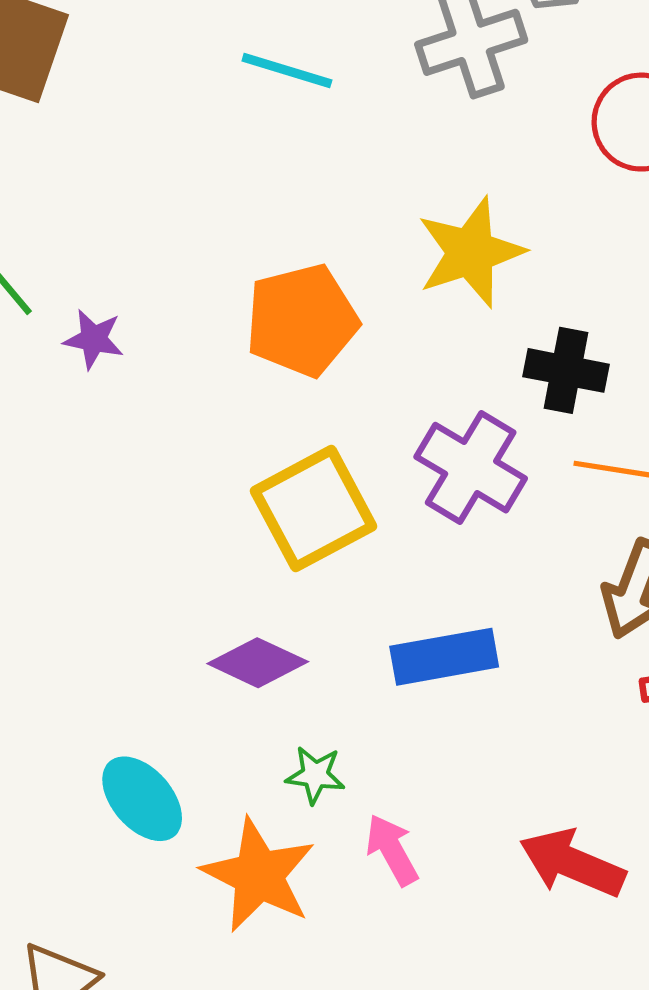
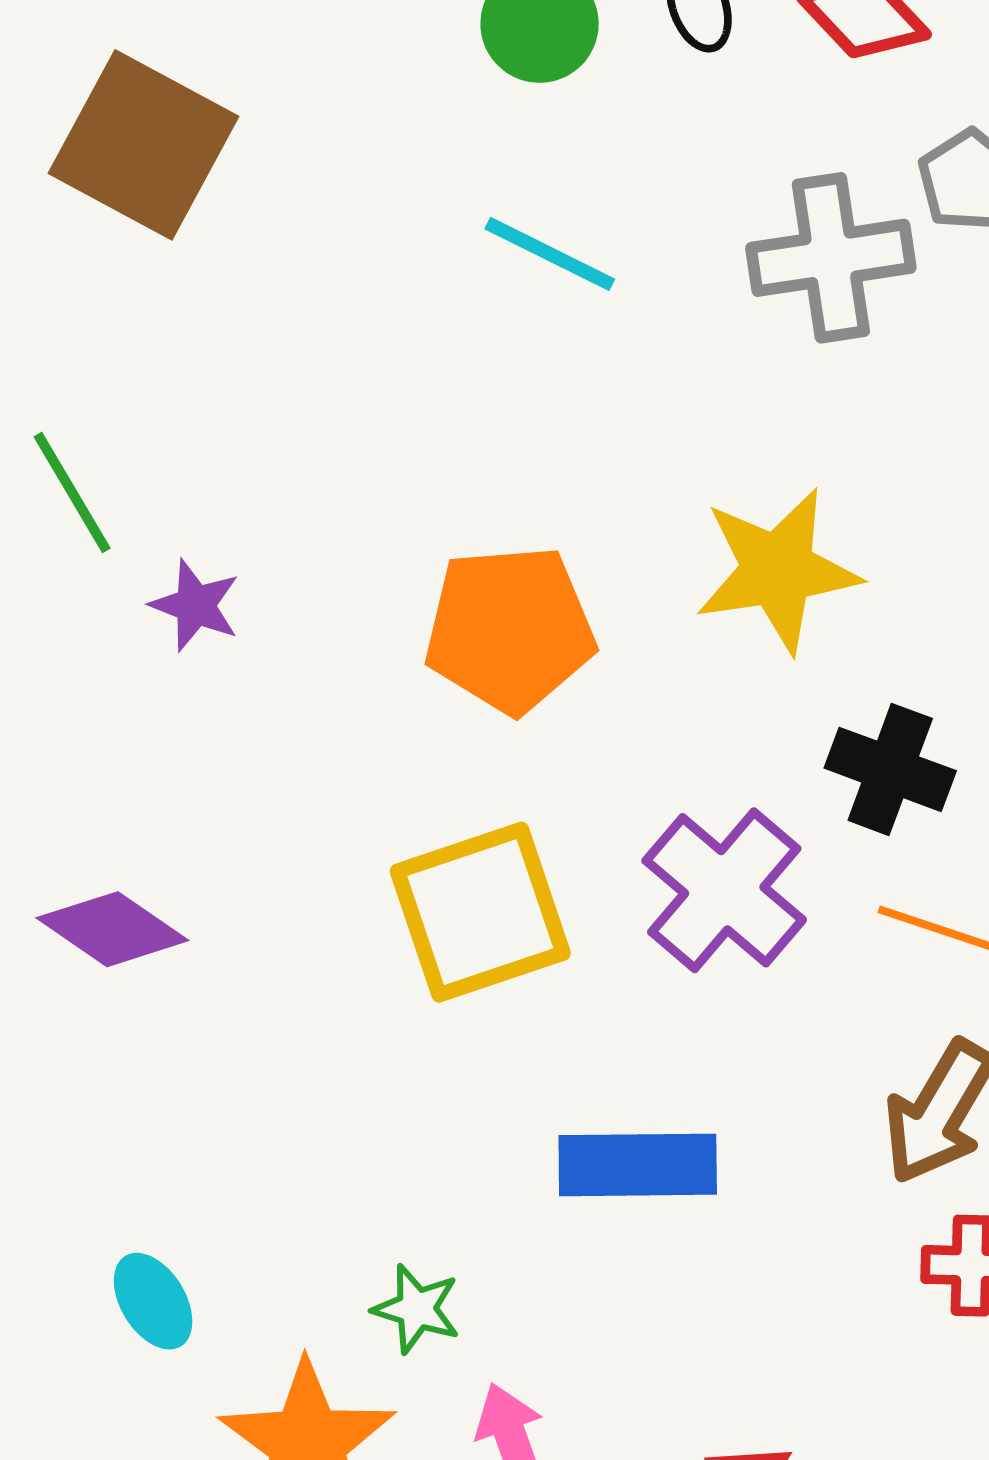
purple diamond: (258, 663) -> (112, 929), moved
cyan ellipse: (142, 799) -> (153, 1301), size x0.7

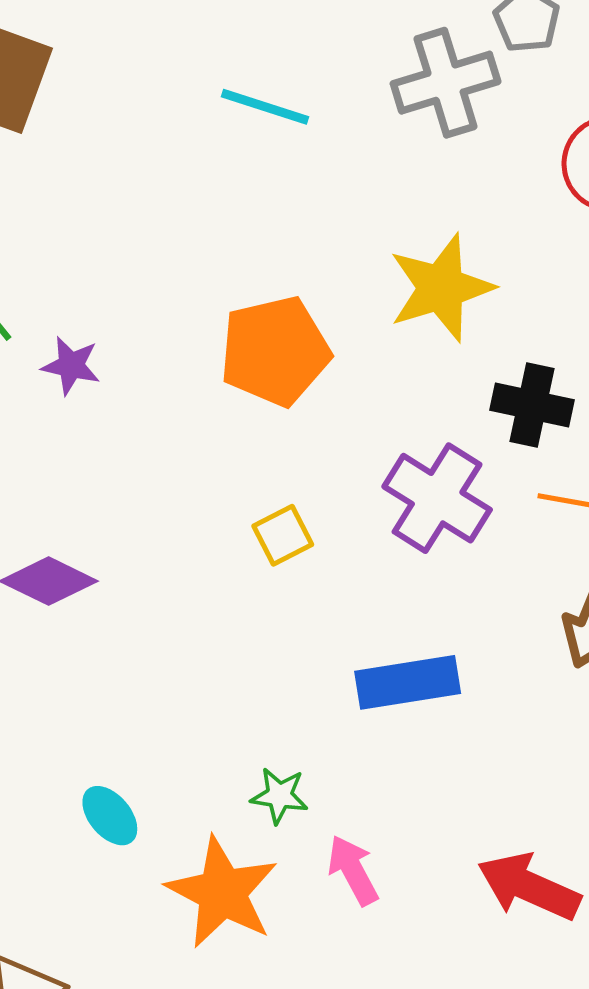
yellow square: (480, 912) -> (283, 535), size x0.5

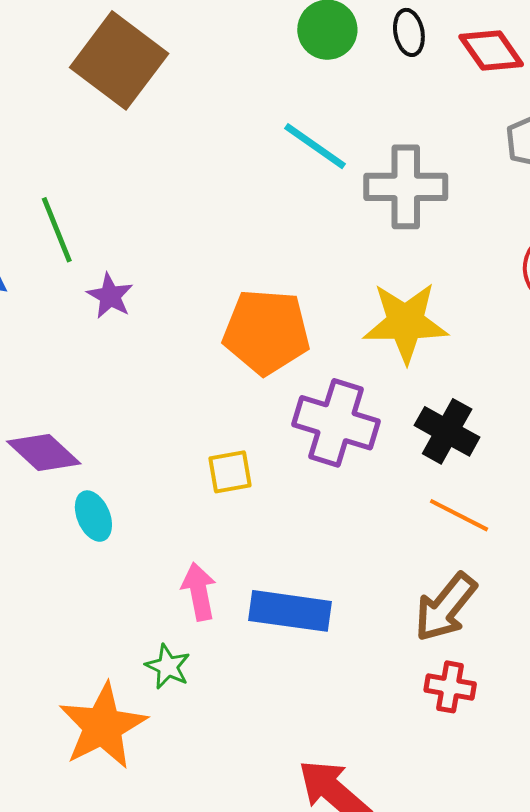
gray cross: (446, 83) -> (406, 187), moved
purple cross: (437, 498) -> (336, 423), moved, turned -32
cyan ellipse: (110, 816) -> (93, 516), moved
pink arrow: (353, 870) -> (199, 591), moved

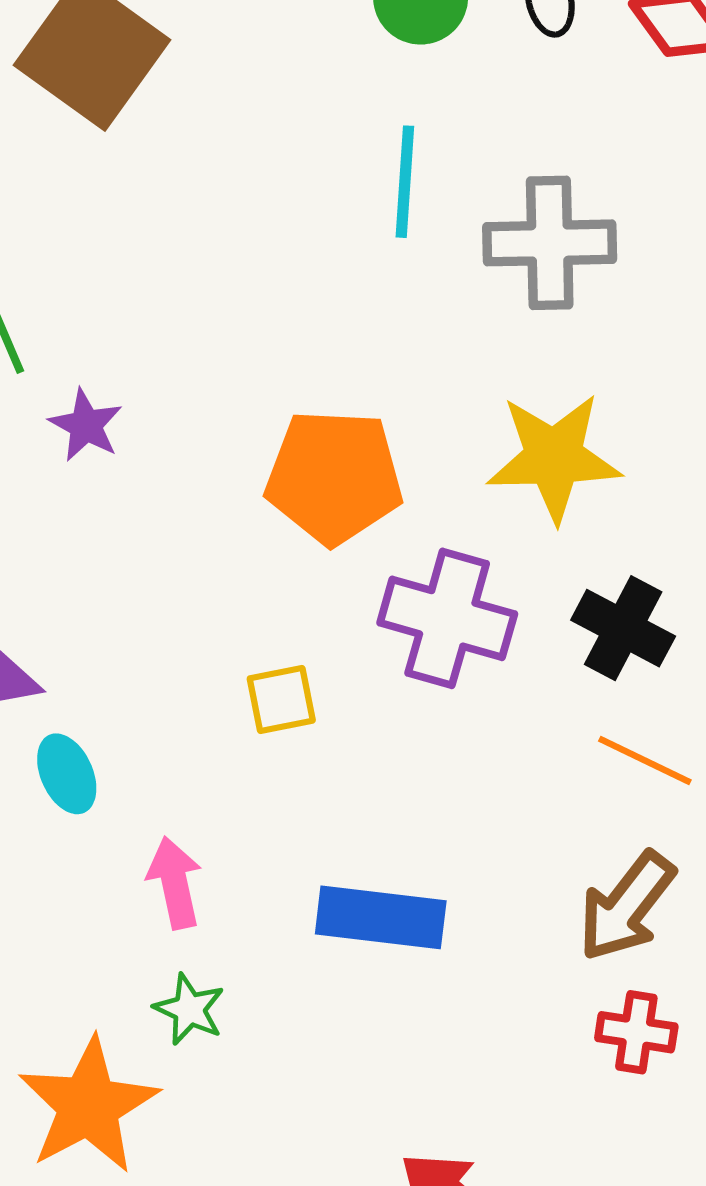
cyan line: (315, 146) -> (405, 182), turned 60
pink arrow: (199, 591) -> (175, 883), moved

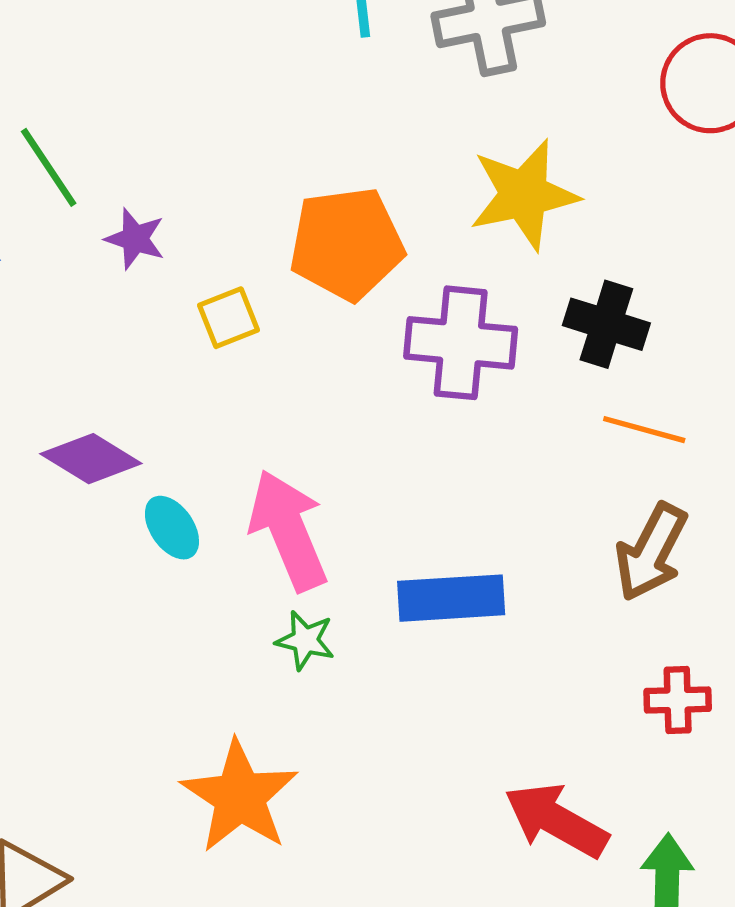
yellow square: (281, 699) -> (228, 318), moved
pink arrow: (175, 883) -> (288, 530), moved, size x1.6
green star: (189, 1009) -> (305, 640), moved
red cross: (636, 1032) -> (678, 700), moved

